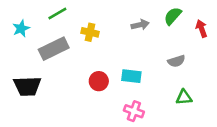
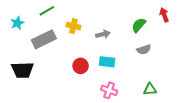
green semicircle: (173, 16) -> (139, 25), moved
gray arrow: (140, 25) -> (103, 34), moved
red arrow: (201, 29) -> (164, 15), moved
green triangle: (184, 97) -> (150, 89), moved

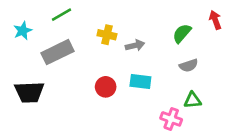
yellow cross: (73, 26) -> (107, 35), moved
green triangle: (150, 89) -> (193, 100), moved
pink cross: (109, 90) -> (171, 119), moved

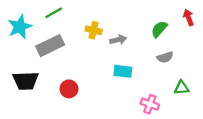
cyan star: (23, 31) -> (20, 27), size x1.5
red circle: (106, 87) -> (69, 89), moved
green triangle: (193, 100) -> (181, 88), moved

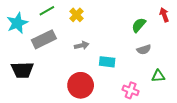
yellow cross: (94, 30) -> (76, 15), moved, turned 32
gray arrow: (118, 40) -> (82, 45), moved
red circle: (69, 89) -> (81, 85), moved, size x1.6

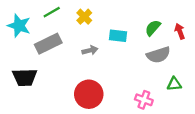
red arrow: (164, 15) -> (180, 31), moved
cyan star: (17, 23) -> (19, 26), turned -30
gray semicircle: (144, 50) -> (158, 55), size x1.5
cyan rectangle: (107, 62) -> (118, 36), moved

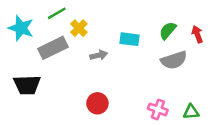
yellow cross: (84, 17) -> (79, 28), moved
green triangle: (174, 84) -> (191, 112), moved
red circle: (89, 94) -> (97, 103), size x0.7

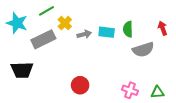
green semicircle: (168, 31) -> (128, 29), moved, turned -42
gray arrow: (99, 55) -> (84, 34), moved

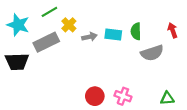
black trapezoid: (22, 70) -> (17, 62), moved
red circle: (80, 85) -> (95, 96), moved
pink cross: (130, 90) -> (123, 96), moved

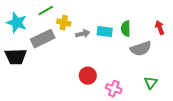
yellow cross: (69, 25) -> (64, 23), turned -32
red circle: (95, 96) -> (88, 76), moved
green triangle: (167, 98) -> (151, 83), moved, turned -48

